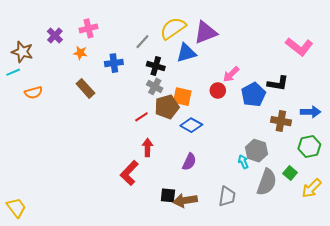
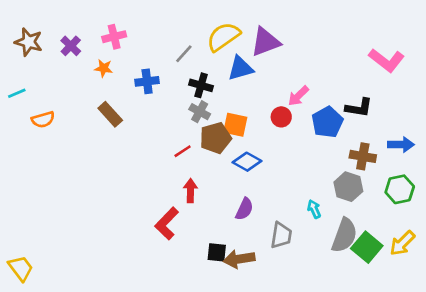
brown star: (22, 52) -> (29, 42), moved
gray hexagon: (256, 151) -> (348, 187), moved
green square: (290, 173) -> (367, 247), moved, size x1.6
gray trapezoid: (227, 196) -> (281, 235), moved

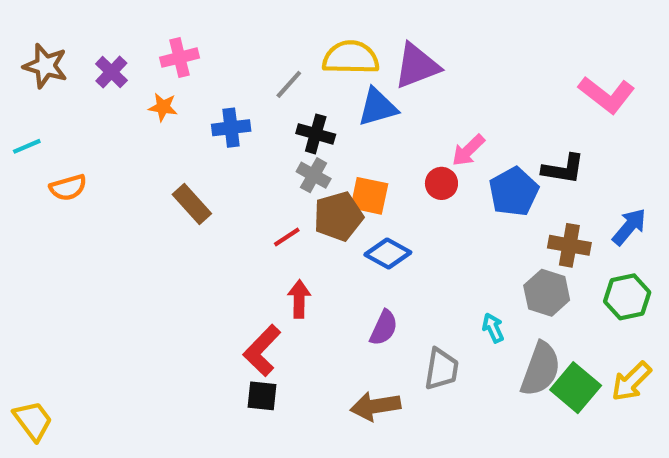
yellow semicircle: (223, 37) -> (351, 58), turned 36
brown rectangle: (110, 114) -> (192, 204), moved
blue arrow: (401, 145) -> (629, 227), turned -50
black square: (217, 252) -> (262, 396), moved

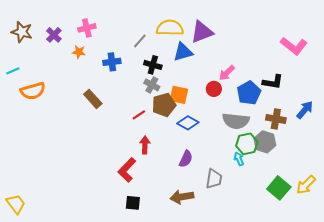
orange semicircle: (68, 188) -> (33, 91), size x1.4
green hexagon: (627, 297) -> (247, 144), moved
gray semicircle: (541, 369) -> (236, 121), moved, turned 76
black square: (262, 396) -> (133, 203), moved

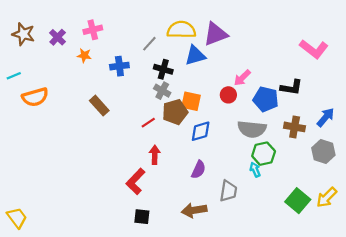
blue pentagon: (249, 93) -> (266, 99), turned -30
blue diamond: (188, 123) -> (201, 131), turned -45
gray hexagon: (265, 142) -> (323, 151), moved

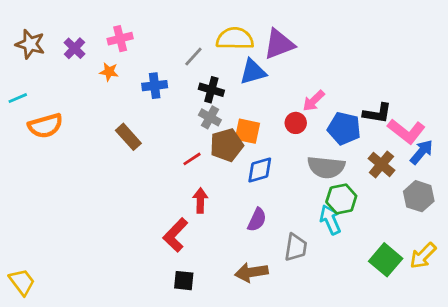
pink L-shape: (314, 49) -> (406, 131), moved
brown cross: (295, 127) -> (381, 164), turned 30
cyan arrow: (255, 170) -> (330, 220), size x1.5

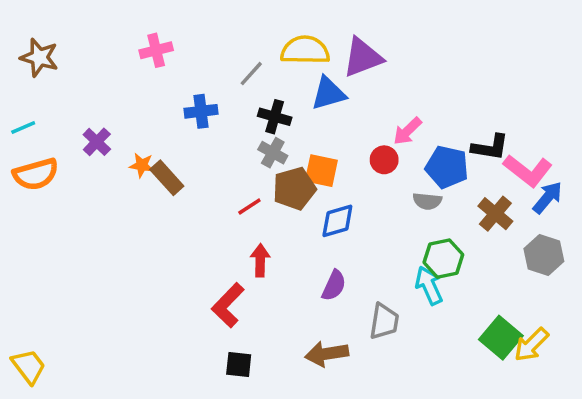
purple cross: (74, 48) -> (97, 142), moved
orange star: (109, 72) -> (142, 165), moved
orange semicircle: (45, 126) -> (36, 174), moved
gray semicircle: (326, 167) -> (427, 201), moved, size x0.6
yellow arrow: (423, 256) -> (531, 345), moved

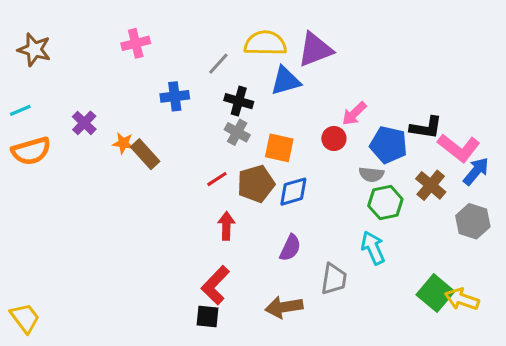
brown pentagon: (294, 189) -> (256, 184), moved
green hexagon: (443, 259) -> (385, 202), moved
red L-shape: (228, 305) -> (215, 285), moved
yellow arrow: (531, 345) -> (462, 299), turned 64

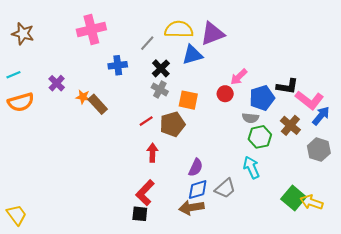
pink cross: (136, 43) -> (91, 29), size x1.5
black cross: (239, 101) -> (161, 68), turned 30
blue pentagon: (389, 145) -> (262, 98), turned -30
blue diamond: (293, 192) -> (198, 190), moved
gray trapezoid: (334, 279) -> (225, 189), turned 40

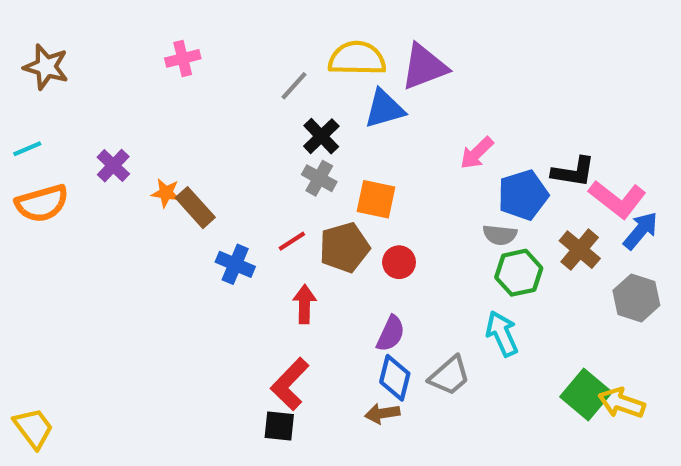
pink cross: (91, 29) -> (183, 58), size x0.6
blue cross: (118, 65) -> (235, 264), moved, turned 30
red circle: (225, 94) -> (399, 262), moved
blue diamond: (198, 190) -> (395, 378), turned -60
brown arrow: (191, 207) -> (382, 413), size x0.7

